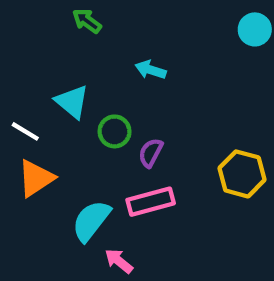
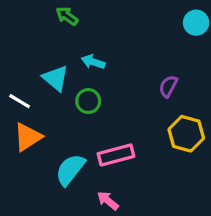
cyan arrow: (151, 70) -> (93, 62), moved
purple semicircle: (151, 153) -> (168, 86), moved
pink arrow: (119, 261) -> (108, 201), moved

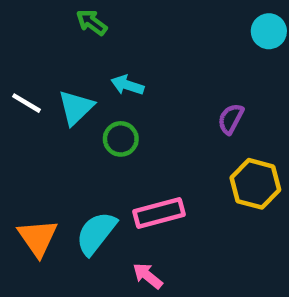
cyan triangle: (56, 78) -> (76, 108), turned 36
white line: (20, 101) -> (27, 103), moved
orange triangle: (28, 137) -> (38, 238), moved, turned -32

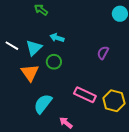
yellow hexagon: (255, 184) -> (114, 101), moved
pink rectangle: (159, 213) -> (85, 95), moved, turned 40
orange triangle: (38, 238) -> (30, 73), moved

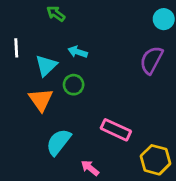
white line: (12, 46) -> (16, 48), moved, turned 56
purple semicircle: (103, 53) -> (151, 60), moved, size x1.5
yellow hexagon: (114, 101) -> (156, 160), moved

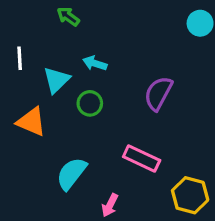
purple semicircle: (151, 60) -> (158, 93), moved
orange triangle: (41, 100) -> (31, 122), moved, turned -32
pink arrow: (90, 168) -> (110, 205), turned -102

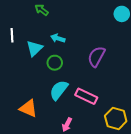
orange triangle: (31, 122) -> (28, 108), moved
cyan semicircle: (71, 174) -> (59, 90), moved

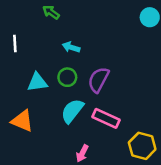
cyan triangle: (34, 48) -> (37, 82), moved, turned 36
purple semicircle: (96, 57) -> (99, 80), moved
orange triangle: (28, 108) -> (22, 121), moved

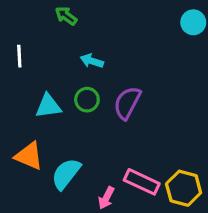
cyan semicircle: (72, 111) -> (66, 174), moved
pink rectangle: (106, 118) -> (142, 182), moved

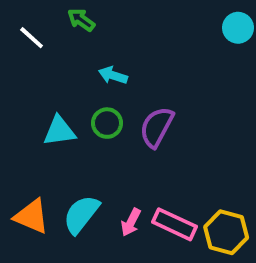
white line: (19, 56) -> (32, 38), moved, turned -45
orange triangle: (29, 156) -> (32, 216), moved
pink arrow: (106, 198) -> (131, 222), moved

